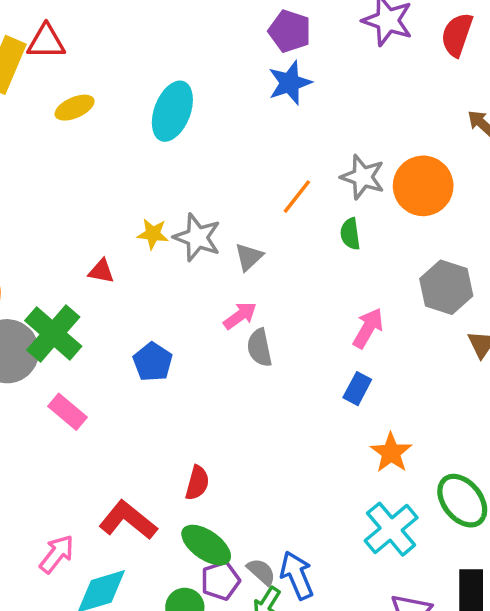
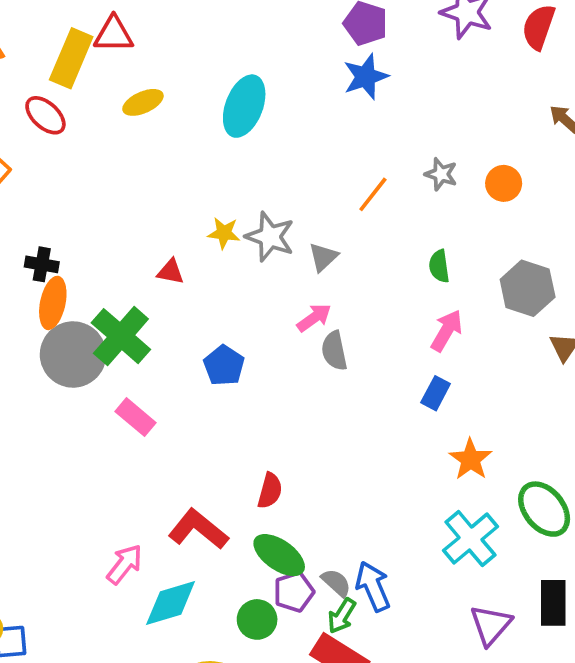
gray star: (363, 177) -> (441, 174), size x0.7
orange circle: (423, 186) -> (504, 183), size x0.6
green semicircle: (350, 234) -> (439, 266), moved

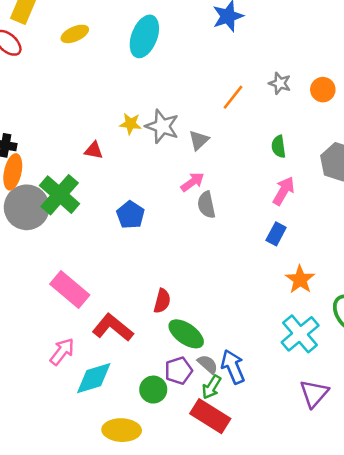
pink rectangle: (136, 417) -> (70, 290), moved, size x1.4
green ellipse: (279, 555) -> (186, 334), moved

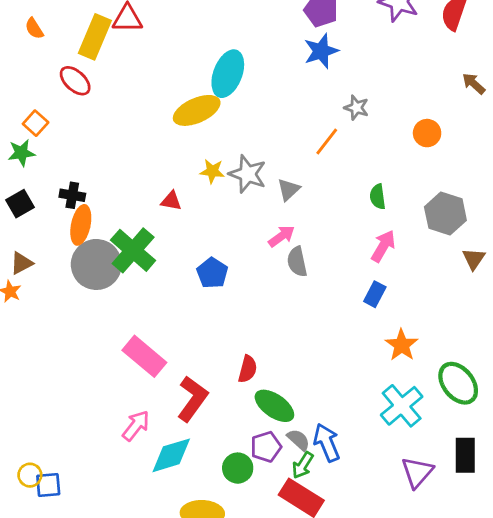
yellow ellipse: (75, 34) -> (197, 110), moved, size x1.5
gray star: (280, 83) -> (356, 108), moved
red L-shape: (113, 328) -> (192, 399), turned 87

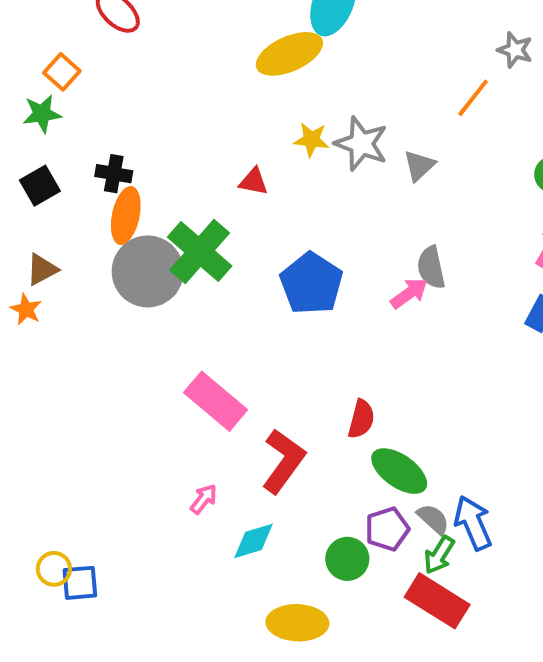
pink arrow: (281, 236) -> (409, 293), moved
blue pentagon: (212, 273) -> (311, 283), size x1.4
pink arrow: (136, 426) -> (204, 499), size x0.7
cyan diamond: (171, 455) -> (253, 541), size x0.7

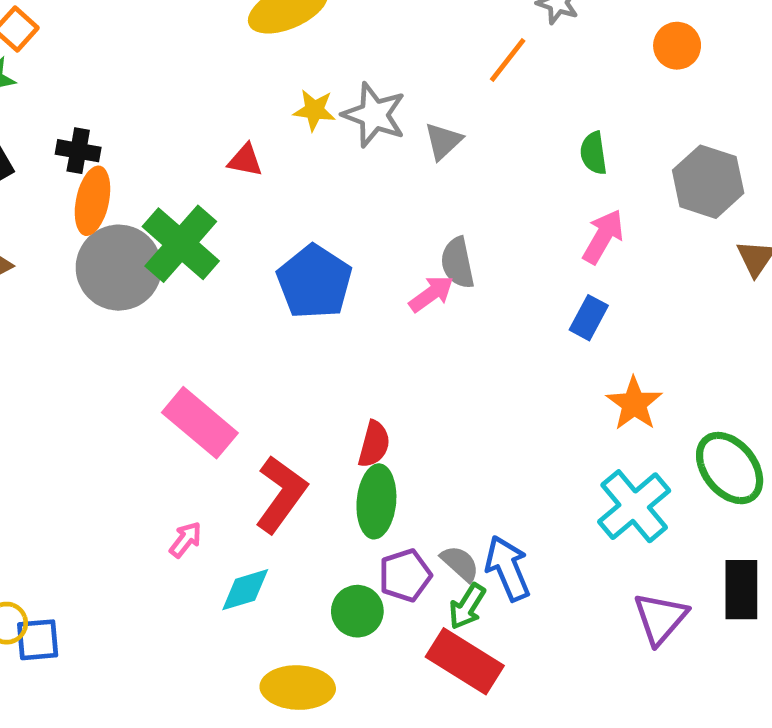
green ellipse: (399, 471) -> (376, 501), moved, turned 60

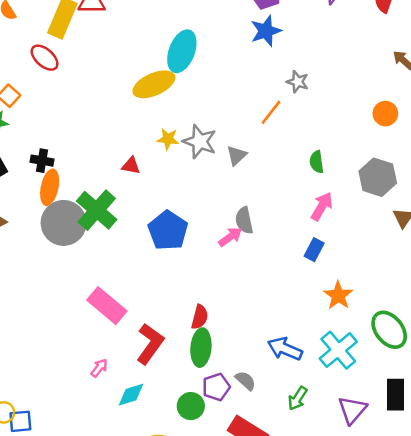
orange circle: (677, 46) -> (385, 114), moved
blue arrow: (508, 568) -> (285, 349), moved, turned -44
green arrow: (467, 606) -> (298, 398), moved

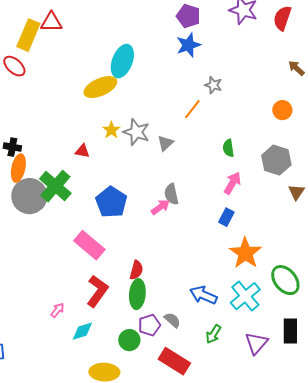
yellow star: (168, 139) -> (111, 130), turned 30
orange star: (338, 295) -> (245, 253), size x1.4
pink rectangle: (107, 306) -> (89, 245), moved

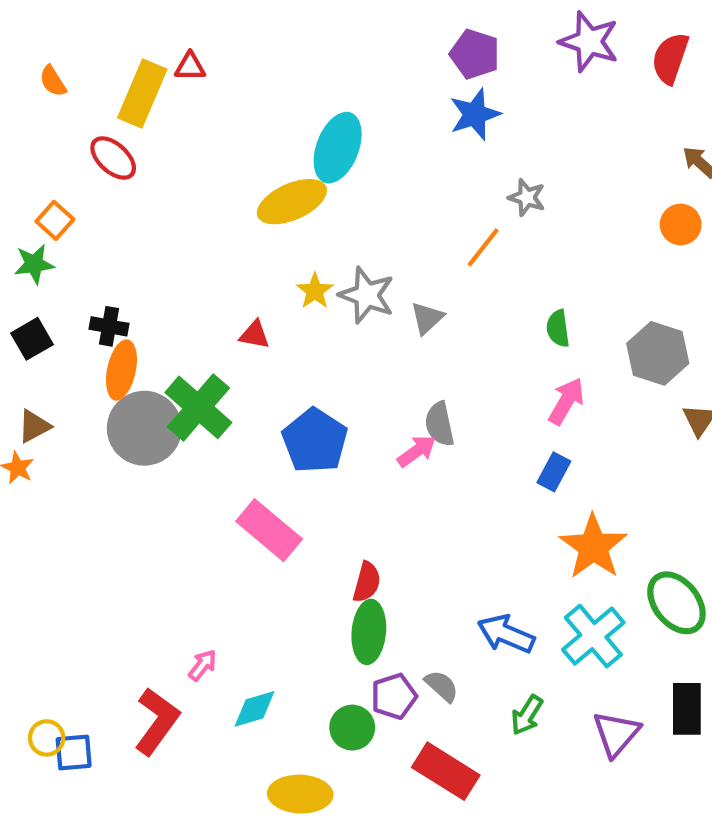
red triangle: (51, 22) -> (190, 67), size x0.7
orange circle: (282, 110) -> (681, 225), moved
red L-shape: (97, 291) -> (157, 721), moved

